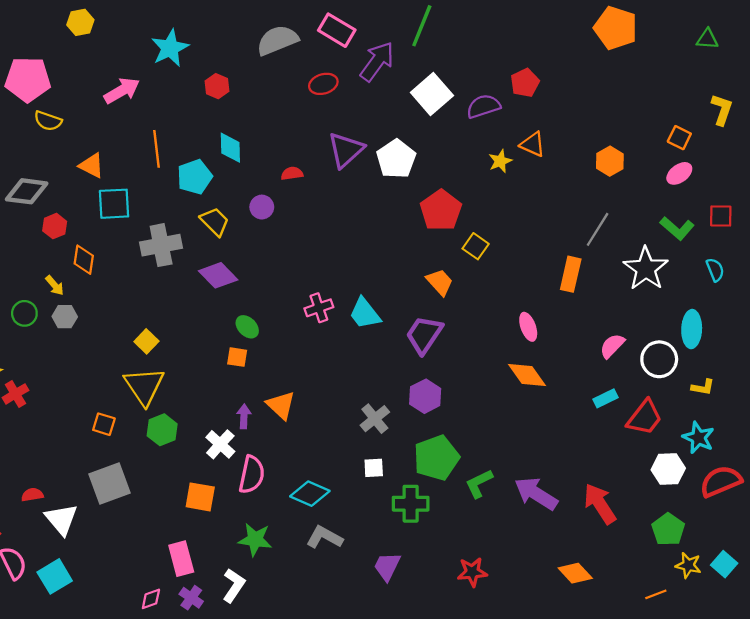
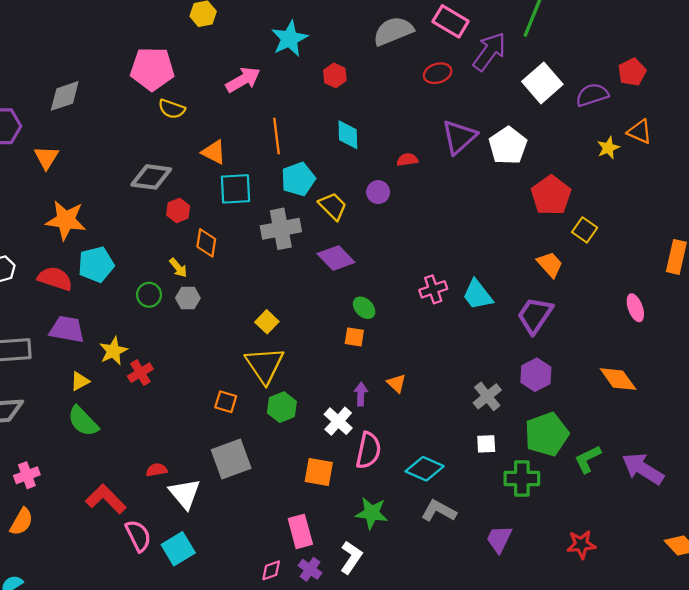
cyan pentagon: (195, 177) -> (298, 179), moved
orange diamond: (527, 375) -> (618, 379), moved
orange triangle: (281, 405) -> (396, 383), size x0.7

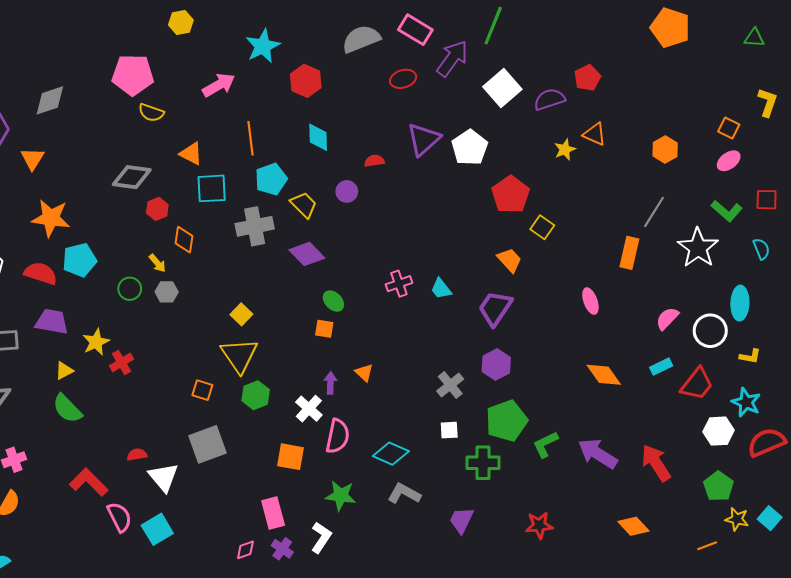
red hexagon: (335, 75) -> (306, 81), size x1.4
cyan trapezoid: (478, 295) -> (441, 289), size x0.7
orange diamond: (618, 379) -> (604, 375), moved

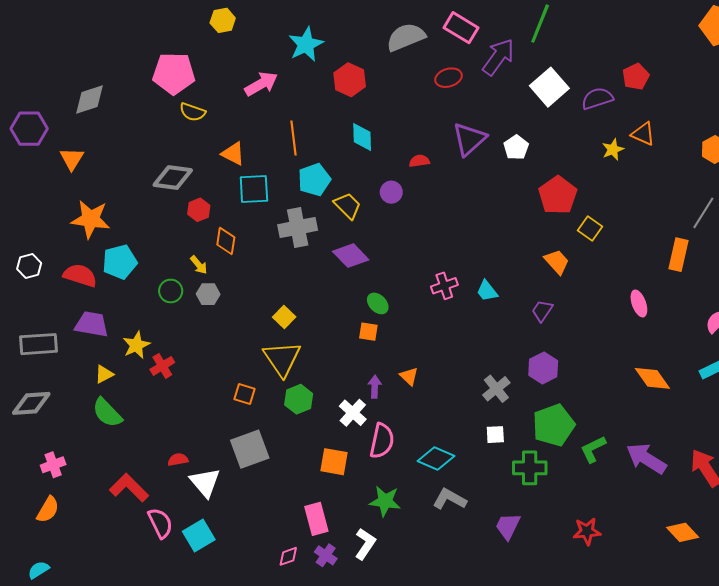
white pentagon: (470, 147) -> (516, 147), size x0.7
purple trapezoid: (495, 308) -> (542, 311), size x0.6

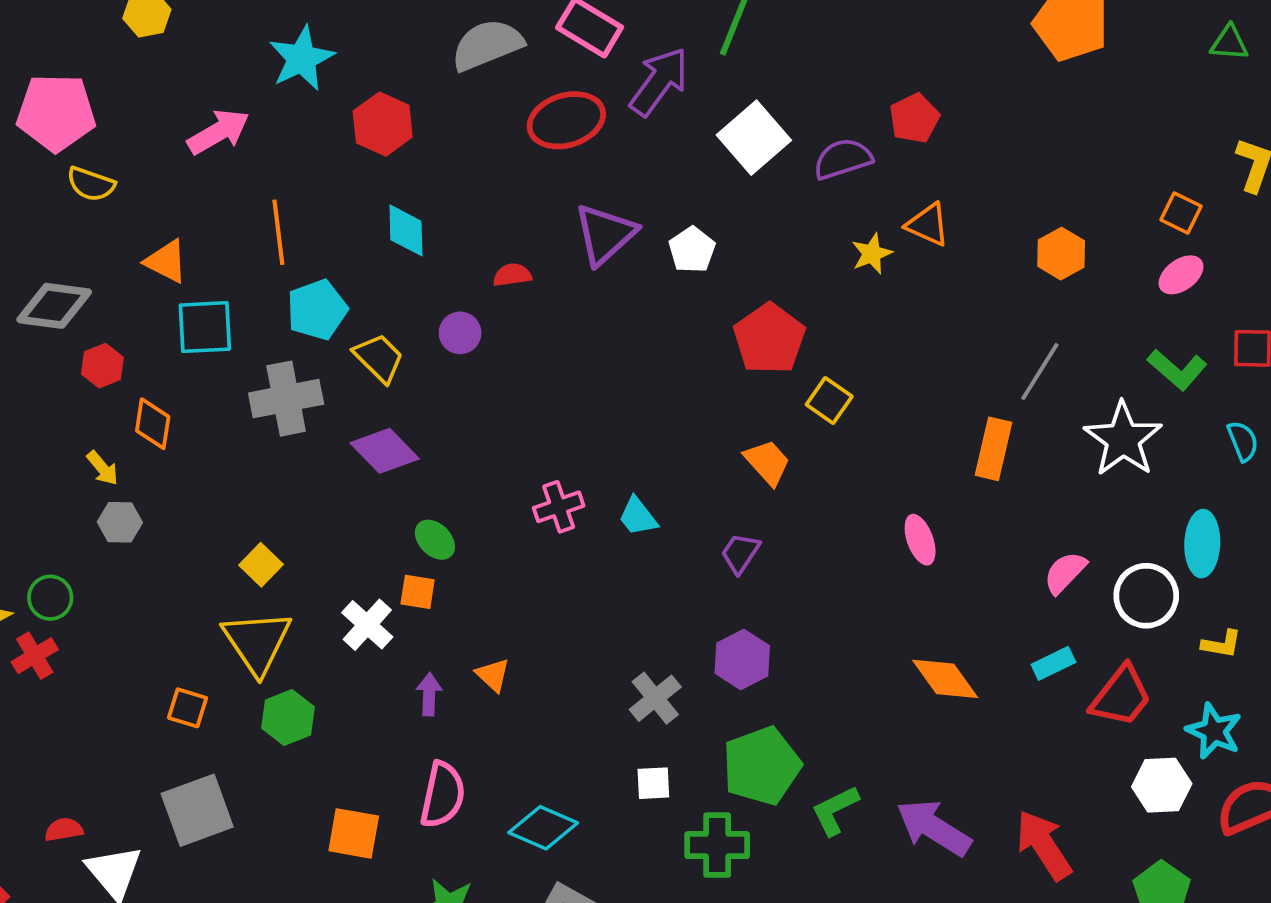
red ellipse: (449, 78) -> (566, 120), size x1.5
green circle: (171, 291) -> (50, 598), moved
white cross: (353, 413) -> (367, 625), moved

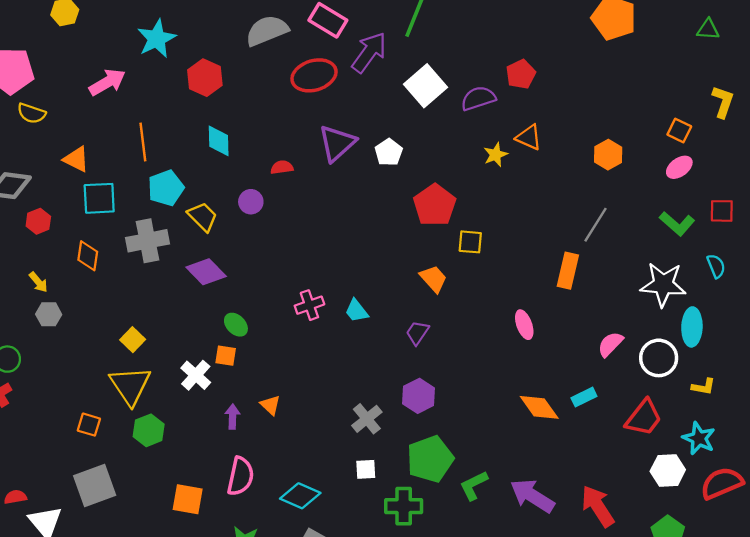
yellow square: (829, 401) -> (470, 242), turned -30
orange diamond: (153, 424) -> (88, 256), moved
white star: (1123, 439) -> (663, 284), moved, turned -30
cyan rectangle: (1053, 663) -> (584, 397), moved

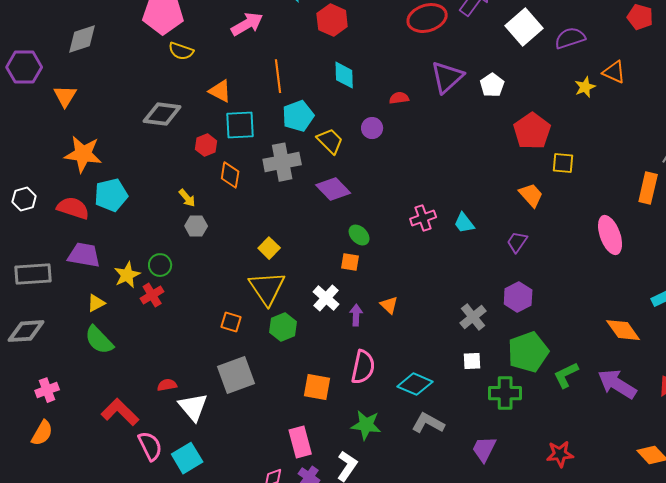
red pentagon: (521, 74) -> (640, 17), moved, turned -30
red hexagon: (38, 221) -> (206, 145), moved
pink ellipse: (524, 325) -> (610, 235), size x1.5
white cross: (196, 375) -> (326, 298), moved
orange diamond: (539, 407) -> (623, 330), moved

